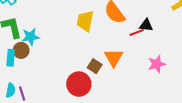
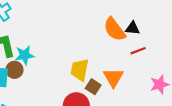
yellow trapezoid: (85, 21) -> (80, 70), moved
black triangle: (146, 25) -> (133, 28), moved

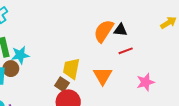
orange semicircle: (115, 29) -> (104, 31), turned 70
brown square: (93, 87) -> (62, 84), moved

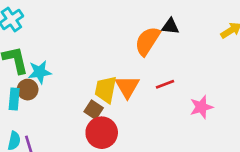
black triangle: (120, 30) -> (170, 26), moved
red line: (126, 51) -> (165, 84), moved
orange triangle: (103, 76) -> (127, 87), moved

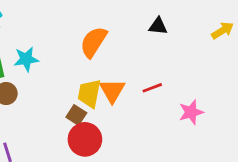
orange semicircle: (147, 41) -> (94, 42), moved
cyan star: (40, 72) -> (26, 59), moved

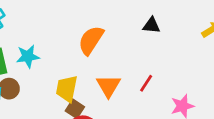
red line: (152, 88) -> (146, 83), turned -36
yellow trapezoid: (89, 94) -> (67, 89), moved

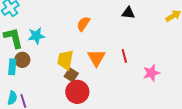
orange semicircle: (91, 40) -> (83, 24), size x0.7
red line: (146, 83) -> (124, 56), turned -48

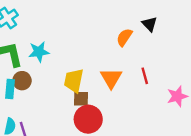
black triangle: (128, 13) -> (150, 24), turned 40
orange semicircle: (83, 24) -> (124, 37), moved
brown square: (71, 75) -> (81, 99), turned -32

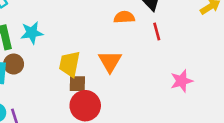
orange semicircle: (124, 37) -> (124, 17), turned 54
red line: (145, 76) -> (157, 31), moved

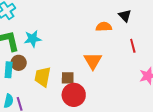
red line: (157, 31) -> (133, 46), moved
yellow trapezoid: (70, 64) -> (43, 77), moved

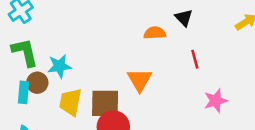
cyan star: (33, 39) -> (59, 66), moved
brown square: (68, 78) -> (105, 103), size x1.6

